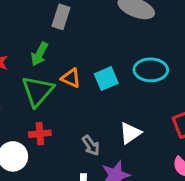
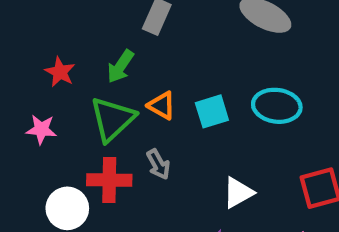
red cross: (40, 134) -> (109, 180), size x1.4
gray arrow: (91, 145) -> (158, 164), moved

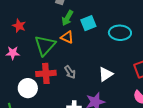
green arrow: (120, 66) -> (67, 18), moved
cyan square: (212, 111) -> (88, 23), moved
gray arrow: (158, 164) -> (70, 72), moved

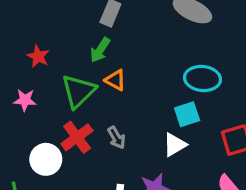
green arrow: (67, 18) -> (100, 50), moved
cyan square: (88, 23) -> (187, 114), moved
red cross: (46, 73) -> (77, 137), turned -36

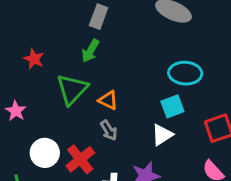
orange triangle: (115, 80) -> (108, 100), moved
pink star: (25, 100) -> (16, 111), moved, turned 30
red cross: (77, 137) -> (80, 159), moved

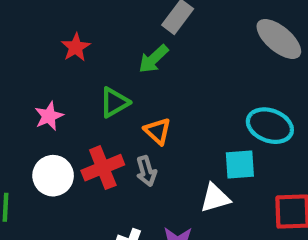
green triangle: (72, 89) -> (114, 102), size x0.7
pink star: (16, 111) -> (49, 116), moved
red cross: (80, 159) -> (103, 168), moved

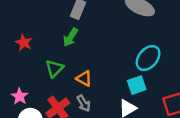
pink star: (49, 116) -> (20, 96), moved
cyan ellipse: (270, 126) -> (148, 58), turned -55

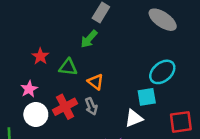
red star: (24, 43) -> (40, 56), moved
green triangle: (54, 68) -> (68, 67), turned 42

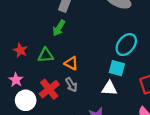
cyan square: (147, 97) -> (117, 68), turned 35
white triangle: (134, 118) -> (109, 88), turned 35

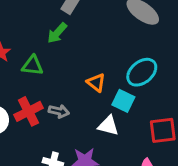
orange triangle: (71, 63) -> (96, 83), moved
gray arrow: (71, 85) -> (59, 111), turned -56

